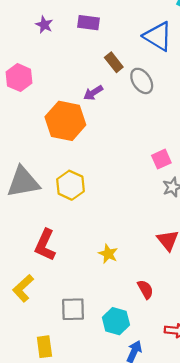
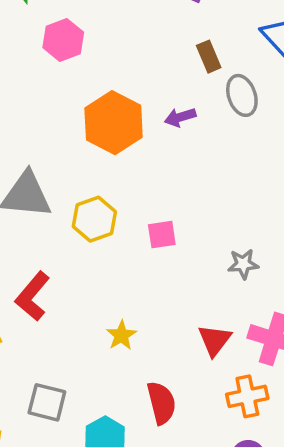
purple arrow: (93, 93) -> (180, 117), moved
pink square: (161, 159) -> (162, 235), moved
red semicircle: (145, 289) -> (161, 403), size x1.4

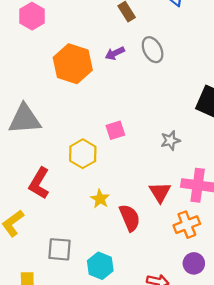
gray ellipse: (242, 95) -> (153, 50), moved
yellow hexagon: (94, 219) -> (83, 154), moved
red semicircle: (161, 403) -> (130, 218), moved

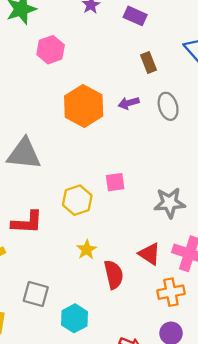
gray star: (170, 140) -> (170, 203), size x1.5
red L-shape: (39, 183) -> (27, 222), turned -128
red triangle: (160, 192) -> (149, 254), turned -35

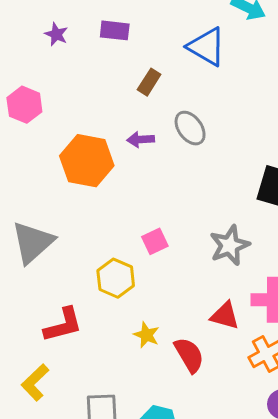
brown rectangle: (149, 62) -> (149, 82), turned 72
purple arrow: (129, 103) -> (141, 139), turned 30
gray triangle: (24, 154) -> (33, 242), turned -30

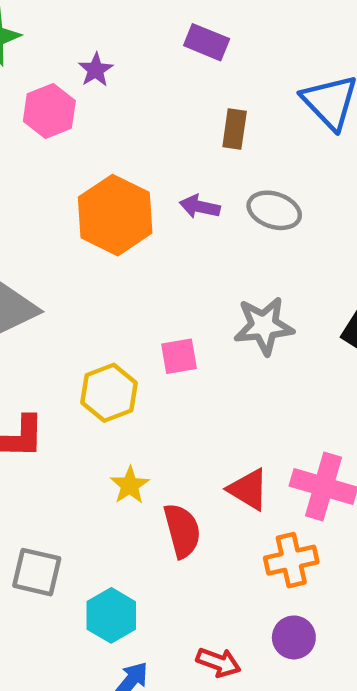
purple star: (56, 34) -> (96, 70), moved
brown rectangle: (149, 82) -> (235, 129), turned -40
gray ellipse: (190, 128) -> (274, 210), turned -52
gray star: (230, 245) -> (264, 326), moved

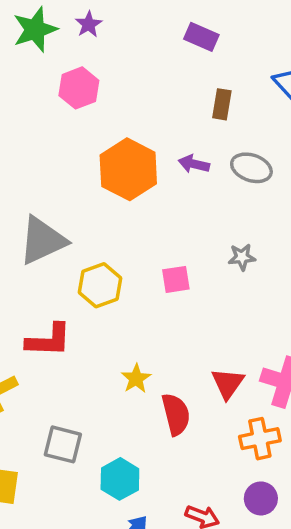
purple star: (96, 70) -> (89, 24), moved
gray star: (264, 326) -> (242, 257), size x0.6
yellow hexagon: (109, 393) -> (100, 285), moved
red triangle: (248, 489) -> (228, 383), turned 33

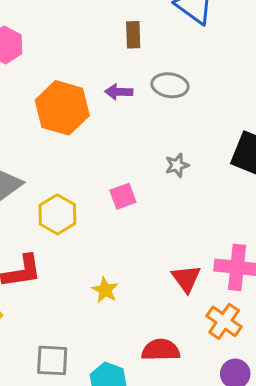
red semicircle: (176, 414) -> (161, 350), moved, turned -66
orange cross: (260, 439) -> (224, 321), turned -32

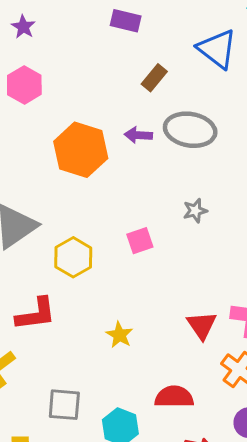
brown rectangle: (133, 35) -> (154, 78), turned 40
gray ellipse: (170, 85) -> (190, 130), size x1.4

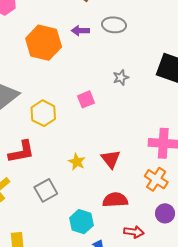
gray ellipse: (190, 130) -> (114, 25), size x0.7
red triangle: (202, 325) -> (111, 159), moved
gray square: (64, 405) -> (46, 190), moved, turned -30

